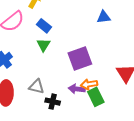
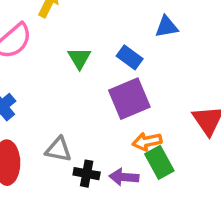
blue rectangle: (44, 26) -> (130, 57), moved
green triangle: (43, 45) -> (79, 58), moved
purple arrow: (77, 89) -> (124, 177), moved

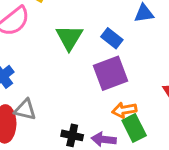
green triangle: (79, 58) -> (69, 37), size x1.4
gray triangle: (58, 149) -> (25, 110), moved

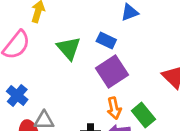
orange arrow: (124, 110) -> (114, 108), moved, turned -80

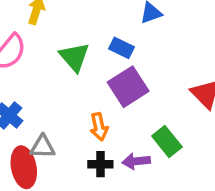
orange arrow: (114, 108) -> (99, 127), moved

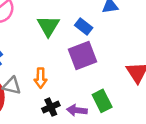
orange arrow: (99, 127) -> (41, 78), moved
black cross: (100, 164) -> (51, 107), turned -36

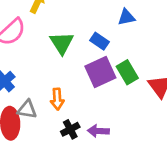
green rectangle: (102, 101) -> (127, 72), moved

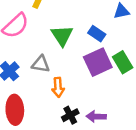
gray triangle: (27, 109) -> (41, 64), moved

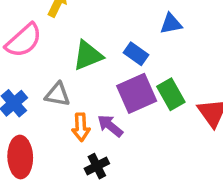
green triangle: (62, 35) -> (88, 55), turned 40
purple arrow: (96, 117) -> (110, 126), moved, turned 36

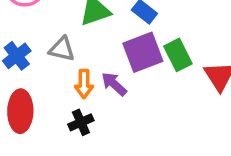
black cross: (97, 166) -> (81, 122), moved

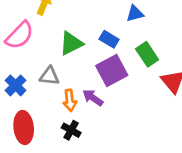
green rectangle: (178, 55) -> (147, 54), moved
black cross: (81, 122) -> (71, 130), turned -30

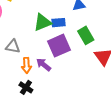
blue rectangle: (109, 39) -> (59, 23), turned -40
green triangle: (71, 43) -> (43, 22), moved

